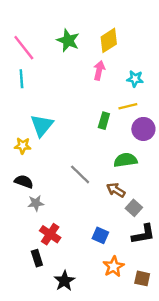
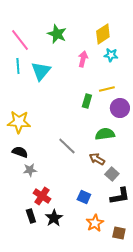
yellow diamond: (109, 40) -> (103, 34), moved
cyan star: (135, 79) -> (111, 55), moved
cyan triangle: (42, 125) -> (41, 71), moved
yellow star: (23, 146) -> (19, 122), size x1.6
black star: (64, 281) -> (54, 218), moved

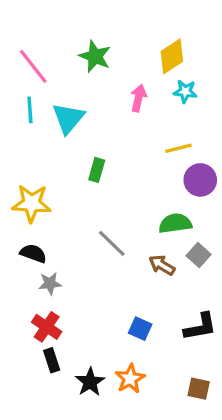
green rectangle: (87, 101) -> (97, 170), moved
gray square: (112, 174) -> (199, 255), moved
red cross: (42, 196) -> (47, 327), moved
black star: (54, 218) -> (90, 382), moved
orange star: (95, 223) -> (130, 379), moved

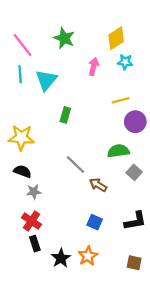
brown arrow: (162, 265) -> (98, 185), moved

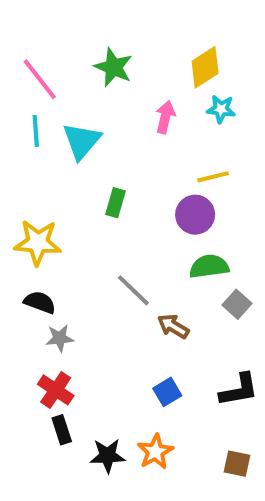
purple circle: (135, 122) -> (195, 215), moved
blue square: (95, 222) -> (167, 392), turned 35
black star: (61, 258) -> (107, 456), turned 30

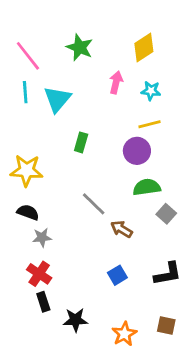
cyan star: (221, 109) -> (151, 91), moved
orange star: (155, 452) -> (124, 334), moved

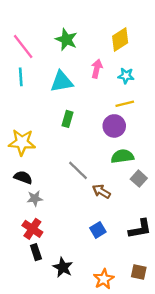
cyan triangle: (57, 99) -> (62, 82), moved, turned 40
black star: (75, 320) -> (63, 267), turned 30

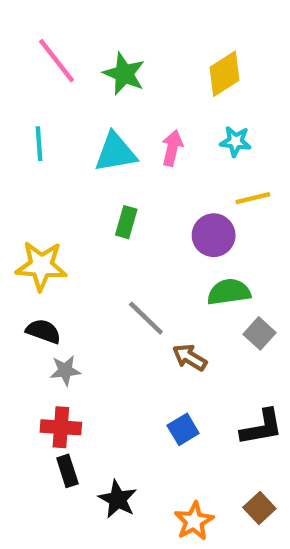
pink line: (23, 47) -> (56, 61), moved
pink arrow: (97, 69) -> (172, 148), moved
yellow line: (125, 104) -> (253, 198), moved
red cross: (32, 229) -> (61, 427), turned -30
brown square: (139, 272) -> (259, 508), turned 35

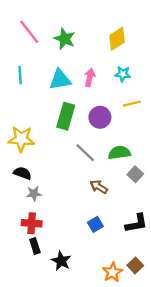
green rectangle: (126, 222) -> (66, 116), size x1.6
purple circle: (214, 235) -> (100, 117), moved
gray line: (146, 318) -> (85, 153), moved
orange star: (194, 521) -> (112, 272), moved

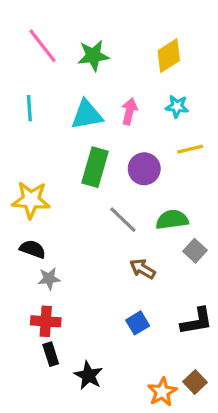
green star: (65, 39) -> (93, 56), turned -30

